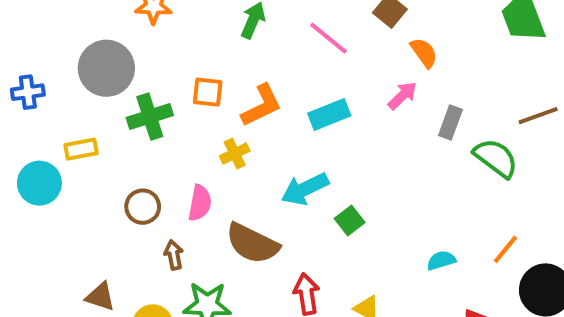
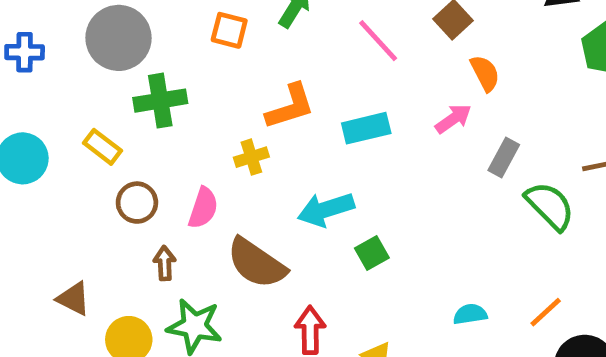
orange square: (208, 92) -> (229, 30), moved
yellow rectangle: (81, 149) -> (102, 147), moved, turned 40

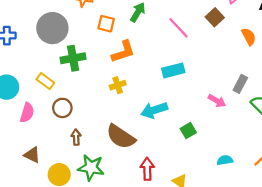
orange semicircle: (485, 73) -> (249, 37), moved
orange L-shape: (290, 107) -> (123, 52), moved
pink arrow: (453, 119) -> (217, 101), moved, turned 66
pink semicircle: (203, 208) -> (27, 113), moved
green square: (372, 253) -> (188, 131), moved

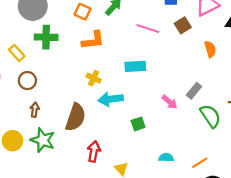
pink line: (179, 28) -> (148, 28), turned -40
yellow cross: (118, 85) -> (94, 78), moved, turned 32
brown semicircle: (121, 137) -> (75, 117), turned -116

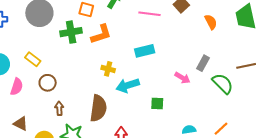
green cross: (46, 37) -> (71, 32), moved
green square: (138, 124) -> (157, 104), turned 32

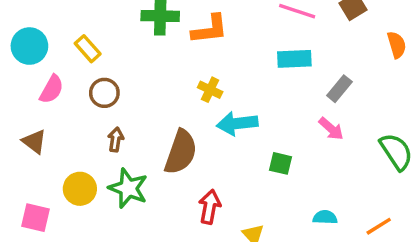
cyan rectangle: (145, 51) -> (294, 59), moved
gray rectangle: (203, 63) -> (339, 89), moved
brown triangle: (21, 124) -> (34, 142), moved

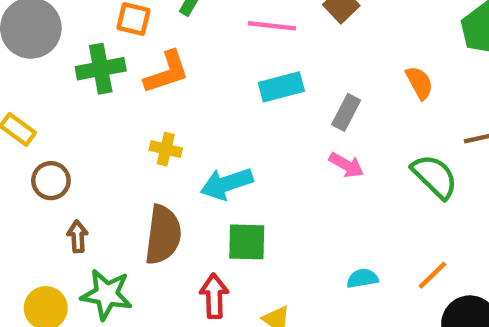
orange semicircle: (397, 45) -> (419, 83), moved
yellow cross: (210, 90) -> (166, 149), moved
green square: (281, 163) -> (247, 242), moved, size x1.4

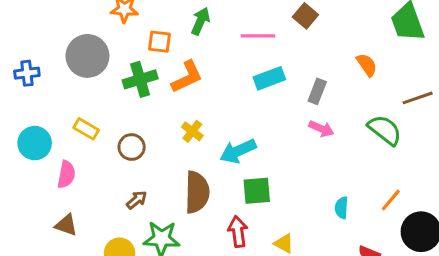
yellow cross: (166, 149) -> (192, 131), turned 30
brown circle: (51, 181) -> (132, 147), moved
brown arrow: (78, 236) -> (137, 200), turned 60
cyan semicircle: (362, 278) -> (342, 208), turned -70

